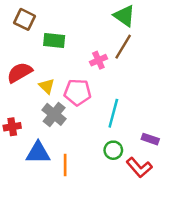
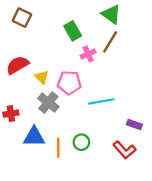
green rectangle: (54, 40) -> (73, 31), moved, turned 54
cyan line: (113, 113) -> (101, 101), turned 65
green circle: (113, 150) -> (81, 142), moved

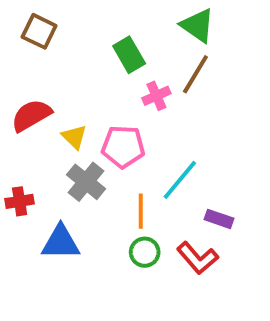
cyan line: (101, 101) -> (180, 180), turned -40
purple rectangle: (134, 125) -> (219, 219), moved
orange line: (58, 148) -> (141, 211), moved
red L-shape: (124, 150) -> (197, 258), moved

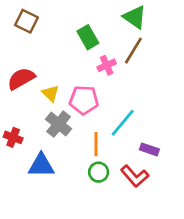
red cross: (20, 201) -> (13, 137), turned 30

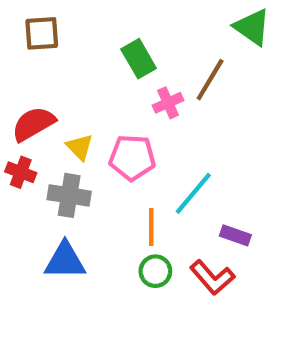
green triangle: (135, 17) -> (252, 27), moved
brown square: (26, 21) -> (42, 33), turned -30
gray cross: (59, 124) -> (69, 195), moved, turned -30
red cross: (13, 137) -> (21, 172), moved

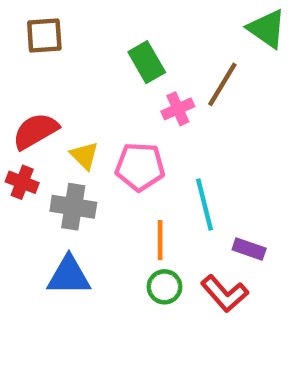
cyan line: (193, 193) -> (205, 205), turned -54

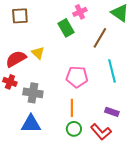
pink cross: (178, 109) -> (80, 12), moved
yellow triangle: (84, 156) -> (38, 53), moved
pink pentagon: (140, 167) -> (77, 77), moved
cyan line: (205, 205) -> (112, 71), moved

